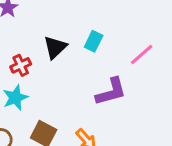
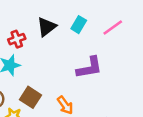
pink line: (142, 54) -> (113, 28), moved

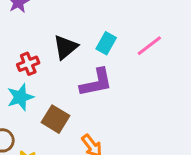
purple L-shape: (89, 68) -> (96, 83), moved
brown square: (30, 97) -> (55, 119), moved

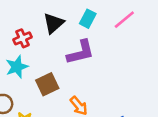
brown square: (55, 119) -> (47, 84), turned 35

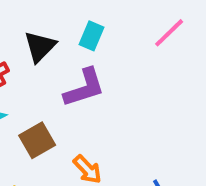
pink line: (124, 20) -> (169, 33), moved

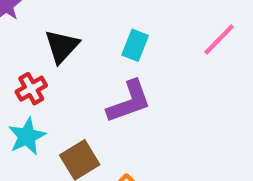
black triangle: (40, 47) -> (62, 46), moved

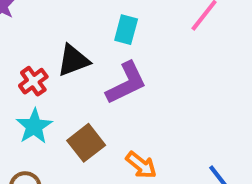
black triangle: (62, 46) -> (73, 60), moved, turned 33

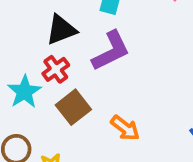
red cross: (33, 81) -> (56, 69), moved

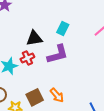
brown square: (73, 107) -> (35, 97), moved

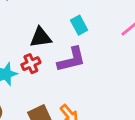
cyan rectangle: (63, 28) -> (79, 25), turned -56

